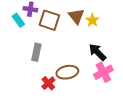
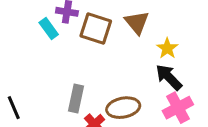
yellow star: (92, 20) -> (167, 48), moved
gray rectangle: (36, 52) -> (76, 98), moved

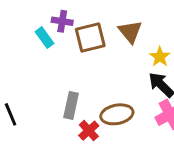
brown square: (96, 29) -> (90, 38), turned -32

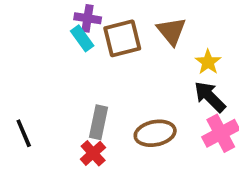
cyan rectangle: (45, 38) -> (82, 38), moved
red cross: (89, 131) -> (93, 153), moved

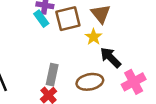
yellow star: (208, 62) -> (93, 37), moved
black arrow: (210, 97) -> (111, 58), moved

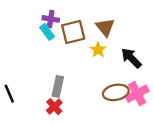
black arrow: (111, 58) -> (131, 58), moved
brown ellipse: (90, 82) -> (116, 92), moved

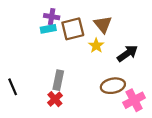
cyan rectangle: (47, 32) -> (48, 29), turned -64
black arrow: (131, 58) -> (127, 53), turned 100
pink cross: (137, 94) -> (134, 100), moved

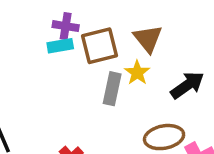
gray rectangle: (58, 80) -> (112, 89), moved

